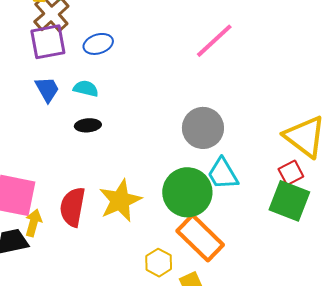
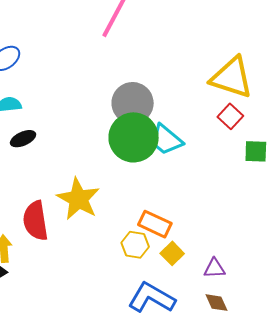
green circle: (187, 192) -> (134, 137), moved
green square: (289, 201) -> (256, 151), moved, size x0.6
orange rectangle: (200, 238) -> (155, 224), moved, size x0.7

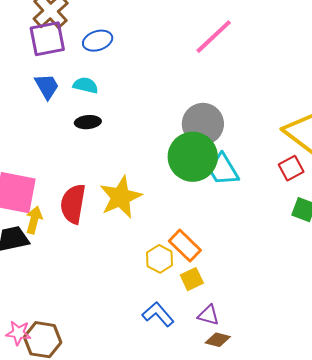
purple triangle: (214, 268) -> (208, 315), moved
blue L-shape: (152, 298) -> (158, 314), size x0.7
brown diamond: (216, 303) -> (218, 340), turned -70

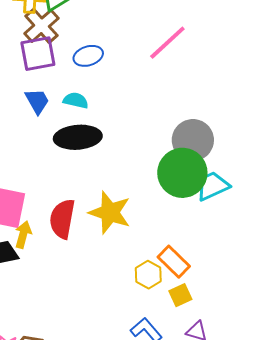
pink line: (214, 37) -> (167, 43), moved
black ellipse: (88, 122) -> (78, 137), size x1.8
cyan trapezoid: (223, 170) -> (213, 186), turned 96
yellow star: (121, 197) -> (110, 213), turned -30

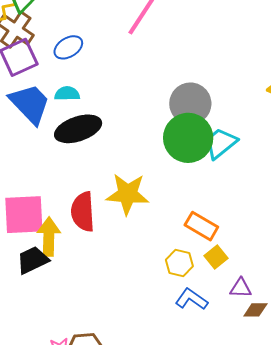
blue trapezoid: (37, 101) -> (30, 104), size x1.6
yellow arrow: (23, 235) -> (49, 237), size x1.4
yellow hexagon: (148, 275) -> (179, 263), moved

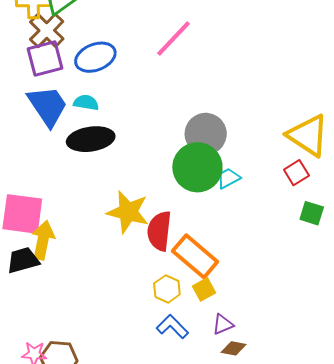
blue ellipse: (68, 47) -> (95, 57), size x1.4
cyan trapezoid: (221, 143) -> (229, 178), size x0.7
red semicircle: (83, 212) -> (159, 231), moved
orange rectangle: (201, 226) -> (195, 256), size x1.4
purple triangle: (241, 288) -> (223, 324), turned -35

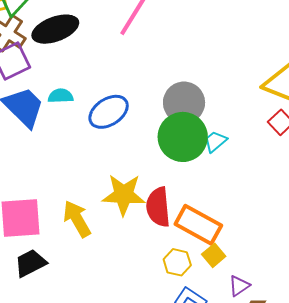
blue ellipse: (95, 57) -> (109, 112), moved
black ellipse: (91, 139) -> (55, 29), moved
yellow arrow: (43, 240) -> (77, 219), moved, turned -30

